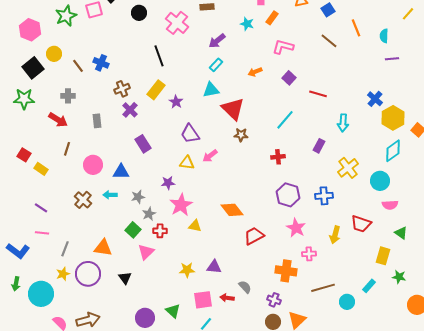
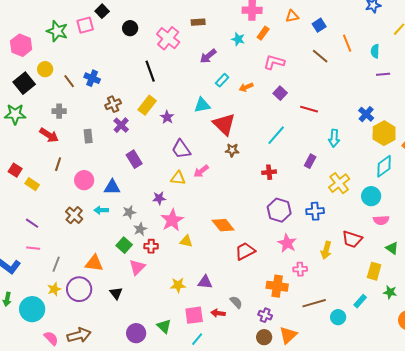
green star: (66, 16) -> (57, 31), turned -30
cyan rectangle: (216, 65) -> (222, 80), moved

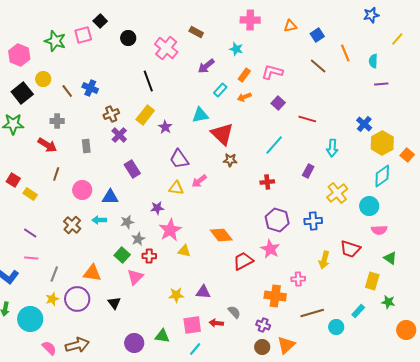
brown rectangle: (198, 22) -> (196, 32), turned 32
orange rectangle: (263, 33) -> (244, 75), moved
pink star: (287, 243) -> (270, 249), moved
green triangle: (164, 326) -> (162, 336), turned -35

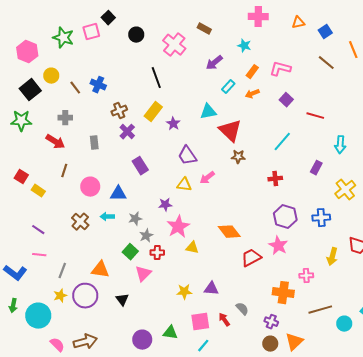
red arrow: (216, 323) -> (224, 320), turned 48

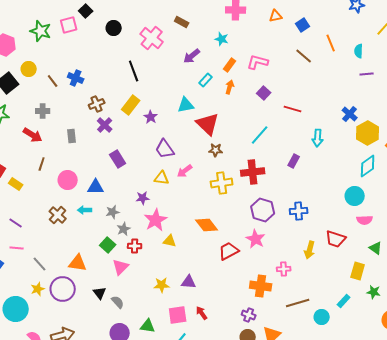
orange arrow: (252, 94) -> (230, 87), turned 128
red cross: (275, 179) -> (253, 172), size x1.6
yellow cross: (345, 190) -> (222, 183), moved, turned 30
gray line: (62, 271) -> (40, 264), turned -63
gray semicircle: (242, 309) -> (118, 302), moved

